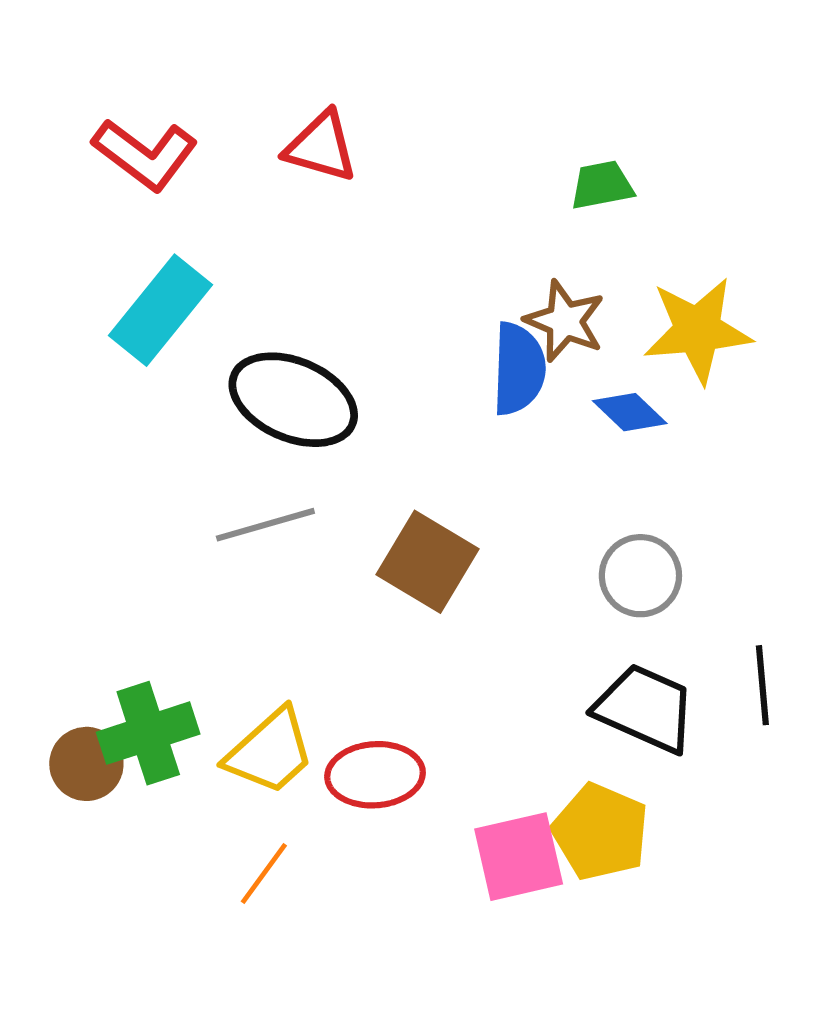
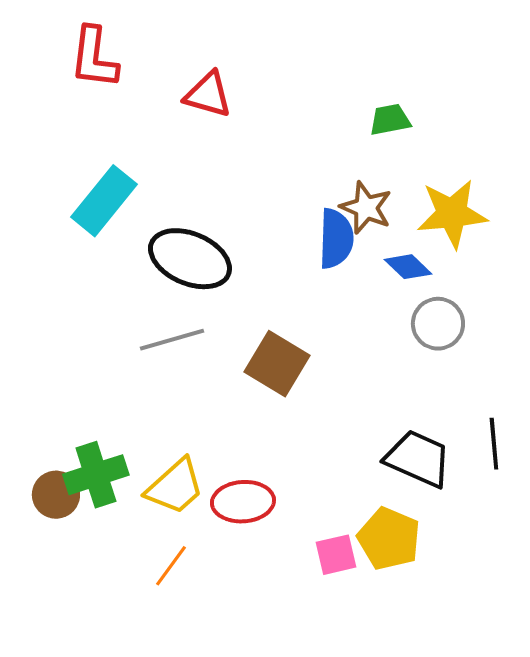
red L-shape: (145, 154) -> (94, 58), moved, turned 60
gray circle: (640, 576) -> (438, 324), moved
pink square: (519, 857) -> (336, 555), size x0.7

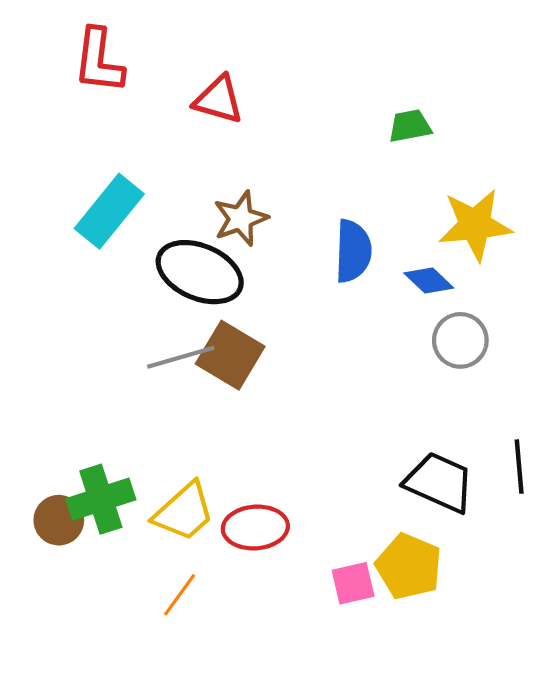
brown star: (366, 208) -> (241, 218), moved, turned 30
brown square: (277, 364) -> (230, 355), moved

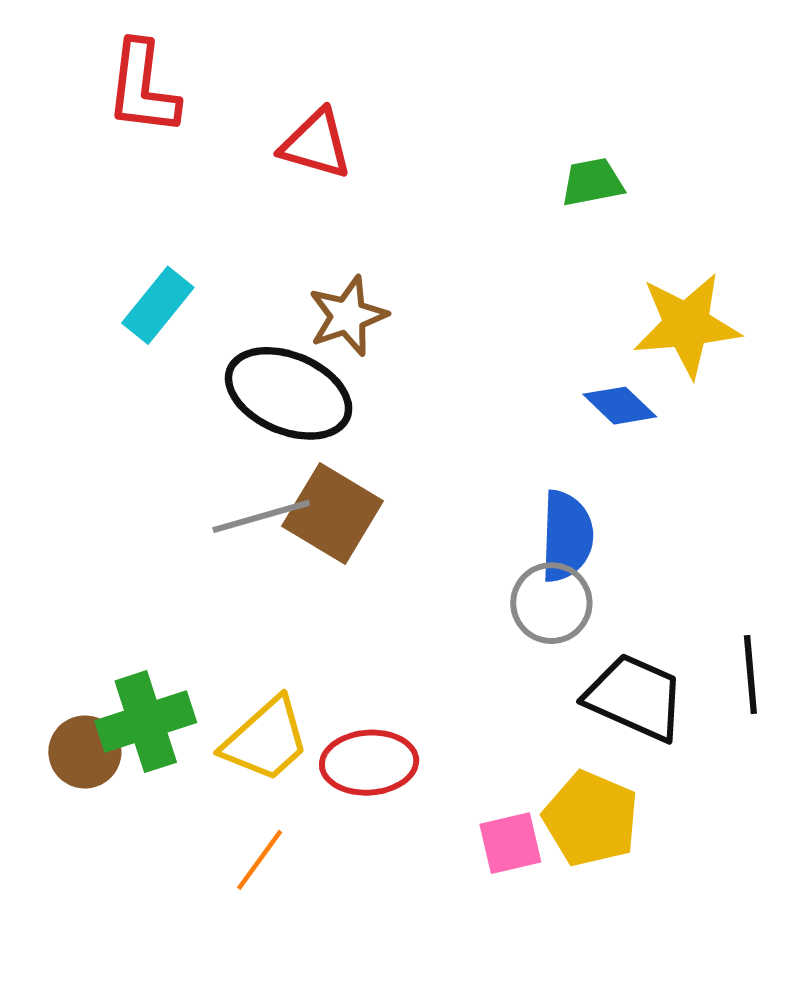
cyan rectangle: (109, 211) -> (158, 305), size x0.7
blue semicircle: (353, 251) -> (567, 536), moved
gray circle: (460, 340) -> (551, 603), moved

